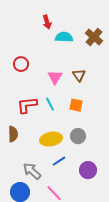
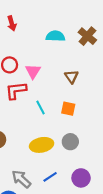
red arrow: (47, 22) -> (12, 23), moved
pink triangle: (55, 77) -> (33, 71), moved
red L-shape: (27, 105) -> (16, 91), moved
blue line: (59, 161) -> (50, 177), moved

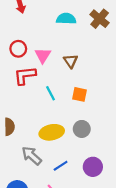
brown triangle: (71, 77) -> (71, 61), moved
gray arrow: (21, 179) -> (32, 156), moved

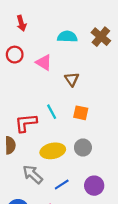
red circle: (18, 49) -> (15, 55), moved
pink triangle: (43, 55) -> (44, 62), moved, turned -30
red L-shape: (25, 76) -> (26, 123), moved

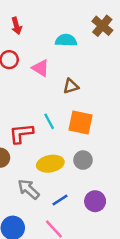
brown cross: (101, 37) -> (102, 26), moved
brown triangle: (72, 79) -> (71, 86), turned 48
orange square: (81, 113) -> (81, 123), size x1.5

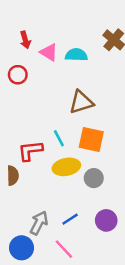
pink triangle: (41, 68) -> (49, 52), moved
brown triangle: (71, 86) -> (81, 102), size x1.5
yellow ellipse: (50, 164) -> (66, 167), moved
gray arrow: (29, 189) -> (39, 223), moved, turned 75

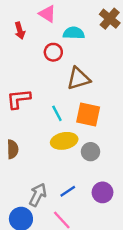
red arrow: (25, 40) -> (20, 31), moved
pink triangle: (49, 52) -> (47, 14), moved
red circle: (18, 75) -> (53, 52), moved
red L-shape: (30, 151) -> (19, 99), moved

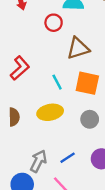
red L-shape: (19, 99) -> (20, 68), turned 145
yellow ellipse: (64, 141) -> (50, 112), moved

